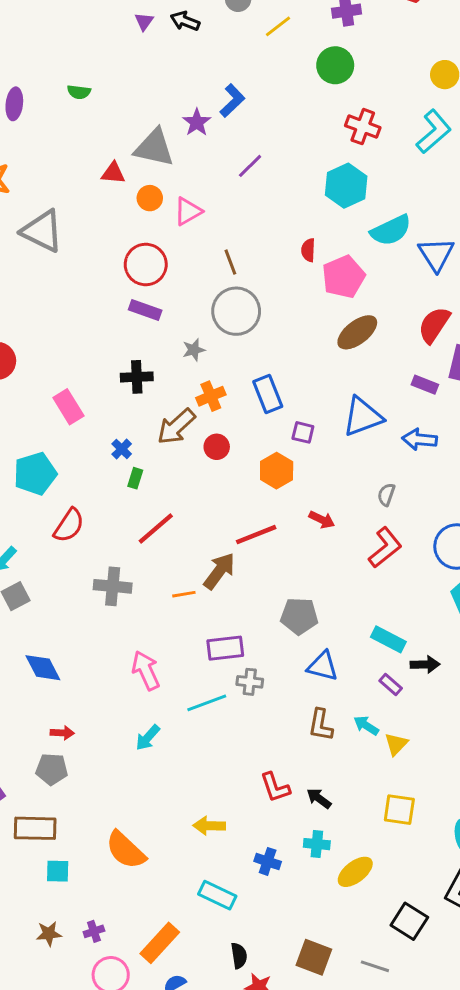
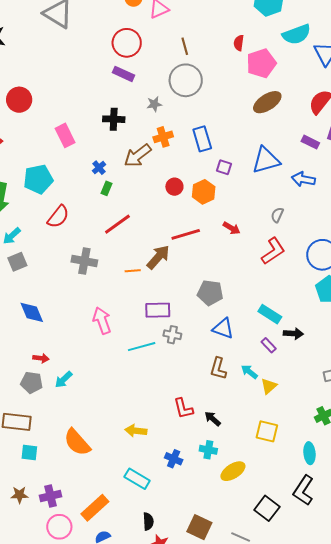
red circle: (217, 447) -> (174, 187), moved
cyan arrow: (148, 738) -> (63, 380), moved
purple cross: (94, 931) -> (51, 496), size x1.5

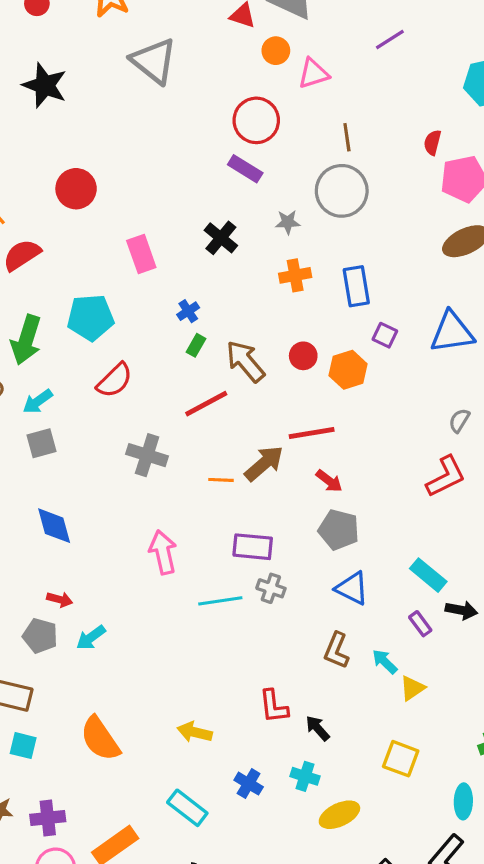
black cross: (114, 119) -> (221, 238), turned 30
brown arrow: (138, 156) -> (245, 361), moved, turned 80
red arrow: (232, 228) -> (329, 481), moved

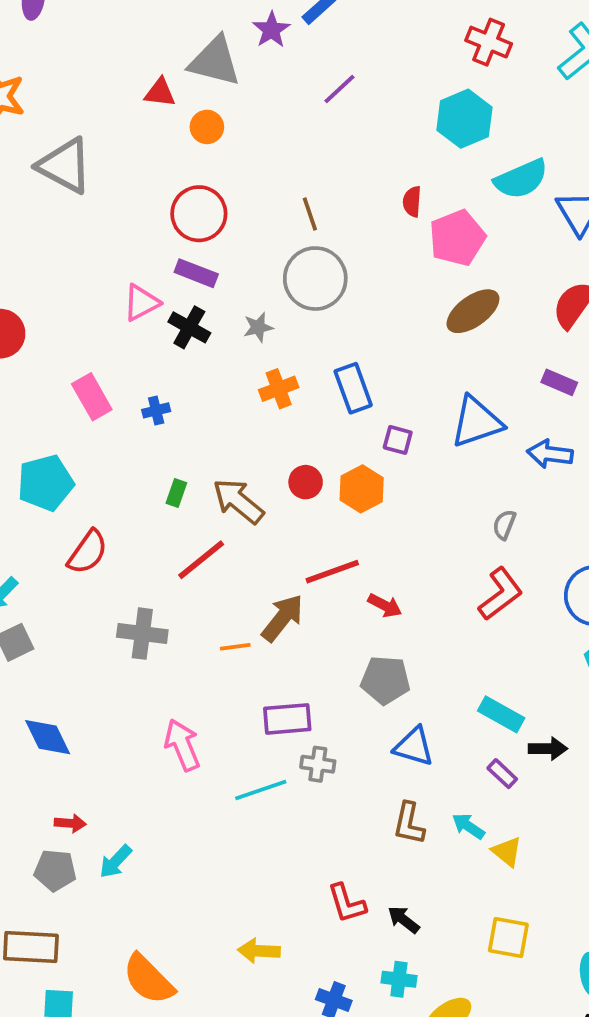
pink triangle: (313, 73) -> (141, 303), moved
black cross: (221, 238) -> (189, 327), moved
blue cross: (188, 311) -> (156, 410), moved, turned 30
red arrow: (329, 481) -> (385, 606), moved
yellow triangle: (412, 688) -> (507, 852), turned -36

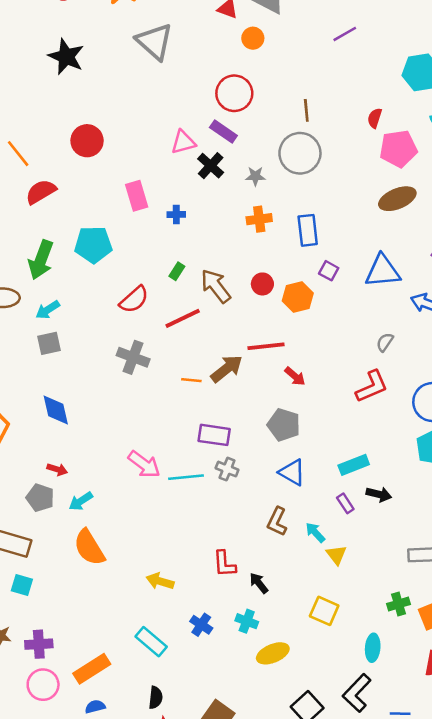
red semicircle: (88, 552) -> (134, 300), moved
cyan rectangle: (501, 714) -> (354, 465), turned -64
pink arrow: (182, 745) -> (144, 464), moved, turned 136
orange semicircle: (148, 979) -> (89, 547), moved

